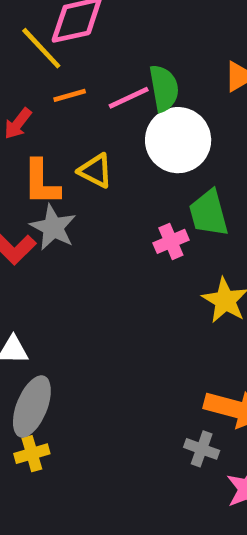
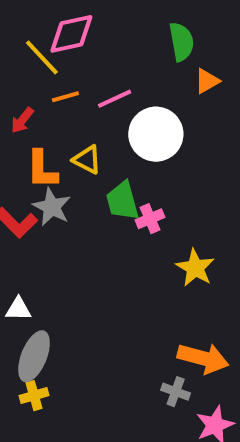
green semicircle: (164, 88) -> (181, 42), moved
green trapezoid: (209, 213) -> (122, 201), moved

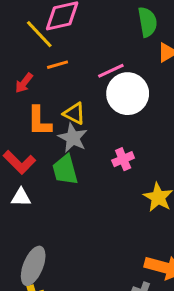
pink line: (115, 99) -> (111, 71), moved
green trapezoid: (122, 201) -> (65, 170), moved
gray star: (52, 207) -> (73, 138), moved
white triangle: (18, 309) -> (21, 197), moved

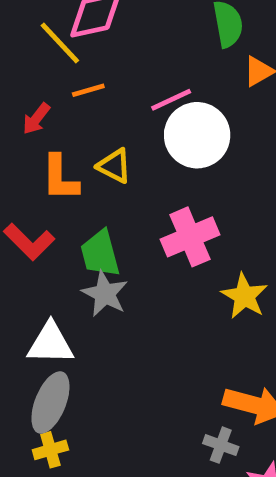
gray star: (73, 138) -> (105, 294), moved
pink cross: (123, 159) -> (190, 237), size x1.6
white triangle: (21, 197) -> (50, 343), moved, size x1.5

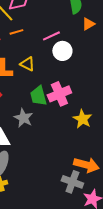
white circle: (197, 135) -> (62, 51), size x0.7
green trapezoid: (100, 253) -> (38, 96), moved
gray cross: (221, 445) -> (72, 182), size x1.5

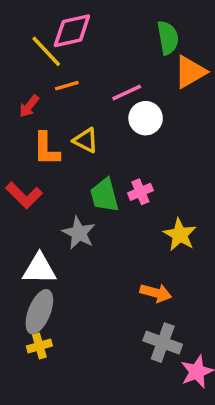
orange triangle: (88, 24) -> (190, 72), size x1.5
pink cross: (59, 94) -> (140, 192), size x0.6
orange arrow: (86, 165) -> (156, 293), moved, size x0.7

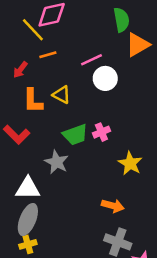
green trapezoid: (104, 195) -> (75, 135), turned -95

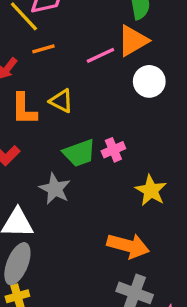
orange triangle: (138, 45) -> (133, 41), moved
white circle: (105, 78) -> (149, 81), moved
orange arrow: (113, 206) -> (128, 246), size x1.4

